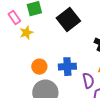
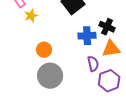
blue cross: (67, 67) -> (87, 36), moved

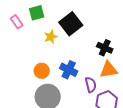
yellow star: (31, 16) -> (51, 37), moved
blue cross: (87, 36) -> (69, 70), moved, turned 30

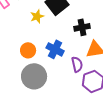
black cross: (105, 48) -> (82, 27), moved, turned -35

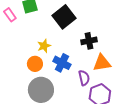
yellow star: (37, 16) -> (44, 46), moved

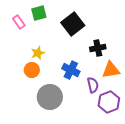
yellow star: (44, 46) -> (38, 53), moved
orange circle: (35, 64) -> (32, 70), moved

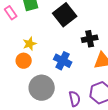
purple semicircle: (93, 85) -> (75, 99), moved

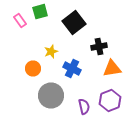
yellow star: (30, 44) -> (51, 52), moved

